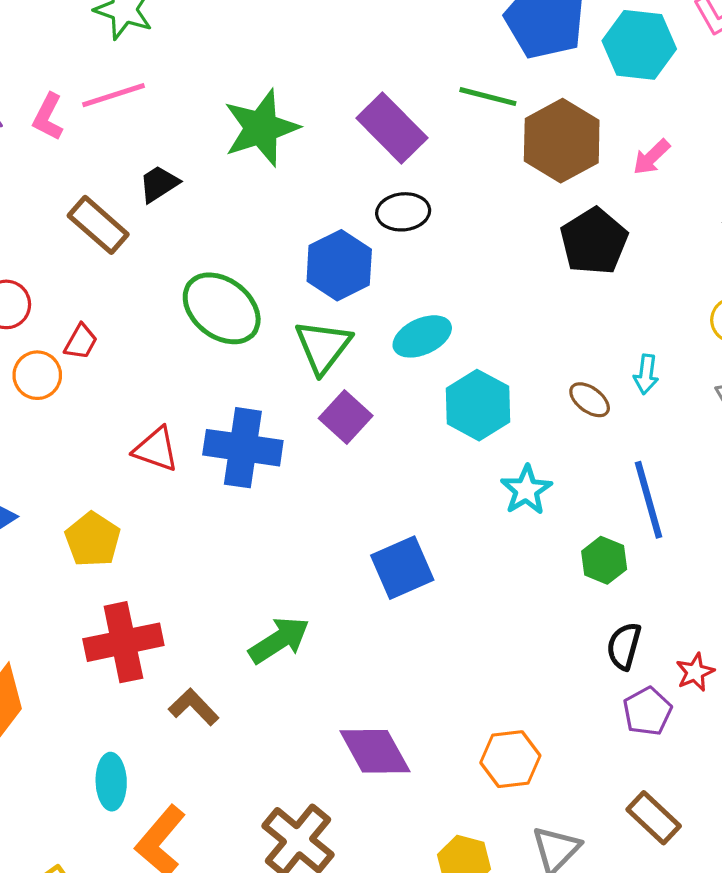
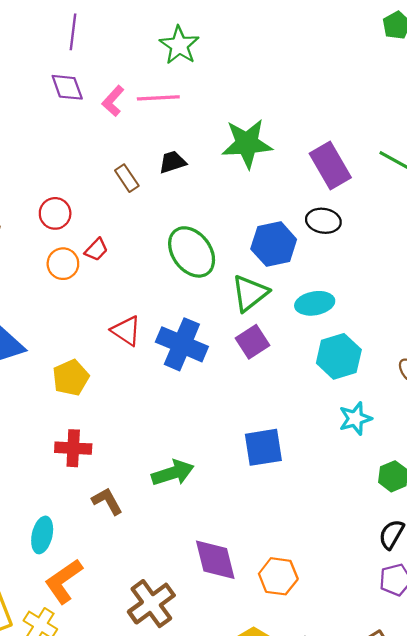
brown rectangle: (98, 225) -> (127, 178), size x0.7
red cross: (123, 642) -> (73, 448), size x0.7
orange hexagon: (510, 759) -> (278, 576), moved

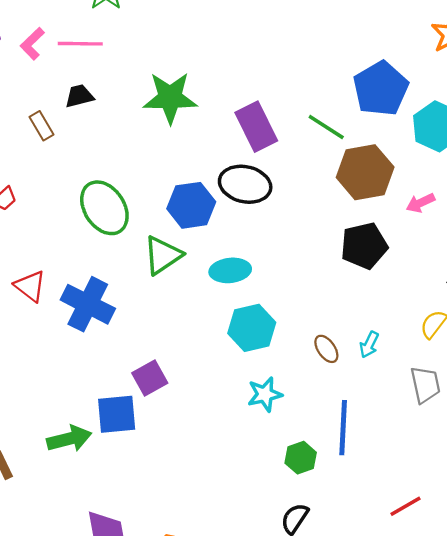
black trapezoid: (172, 162) -> (79, 96), moved
black ellipse: (323, 221) -> (245, 184), size x1.4
purple square: (252, 342) -> (150, 378), moved
blue square: (263, 447) -> (117, 414), moved

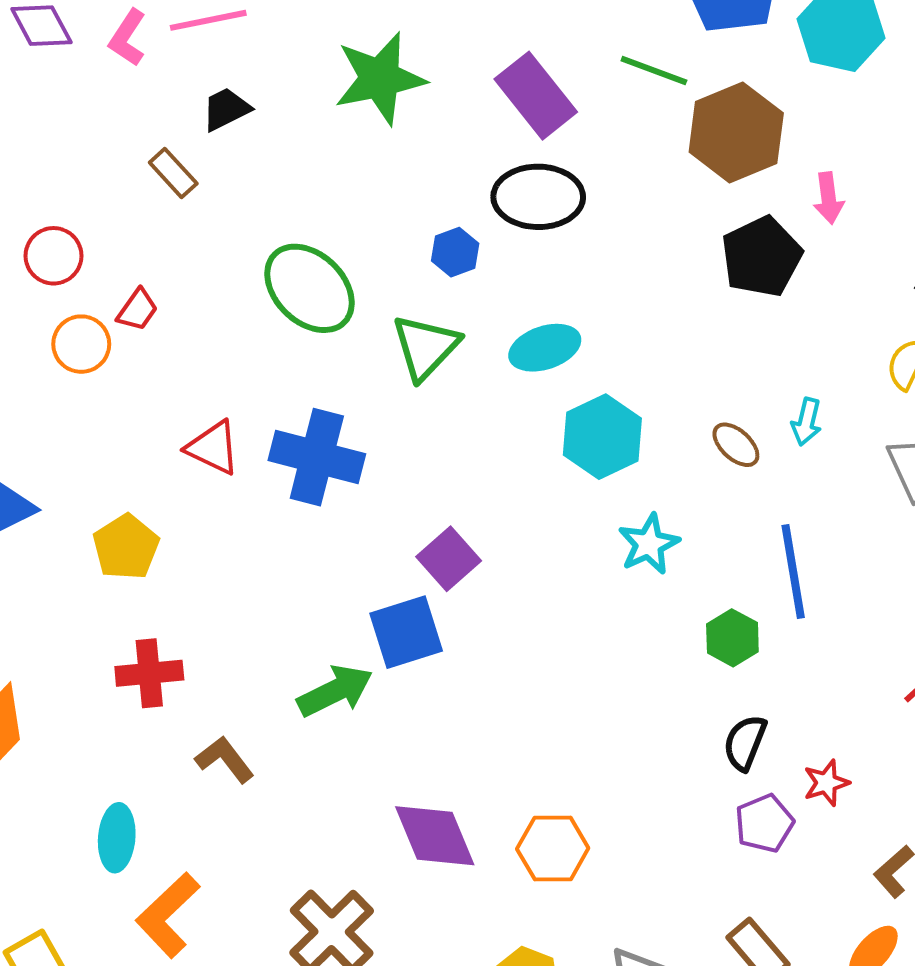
pink arrow: (420, 203) -> (829, 198), moved, turned -60
blue hexagon: (191, 205) -> (455, 252), size x0.6

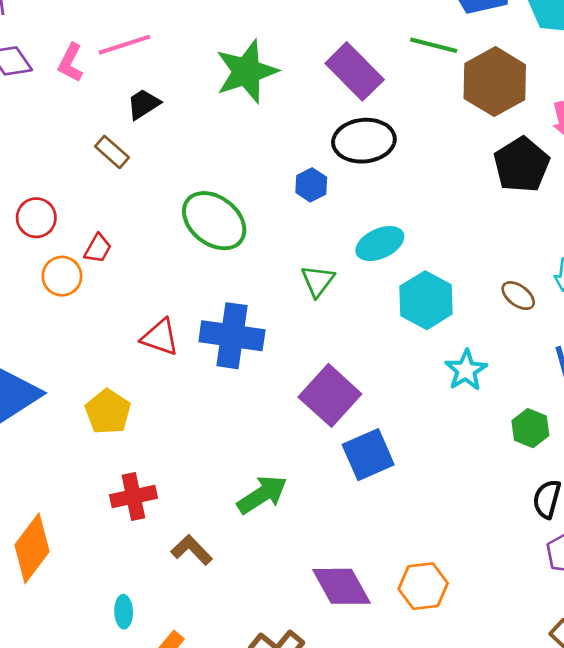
green triangle: (425, 347) -> (318, 281), moved, size x0.7
purple square: (449, 559) -> (330, 395), size x1.4
blue square: (406, 632) -> (368, 455), moved
cyan ellipse: (117, 838) -> (124, 612), size x0.7

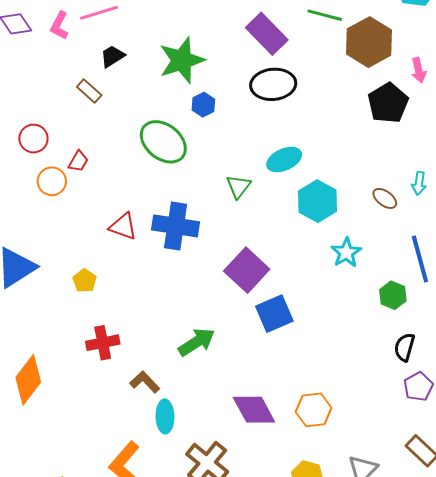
green star: (246, 72) -> (182, 60), moved
blue hexagon: (311, 185) -> (203, 105), moved
yellow pentagon: (108, 412) -> (85, 281), size x0.7
cyan ellipse: (124, 612) -> (165, 416), moved, size x1.4

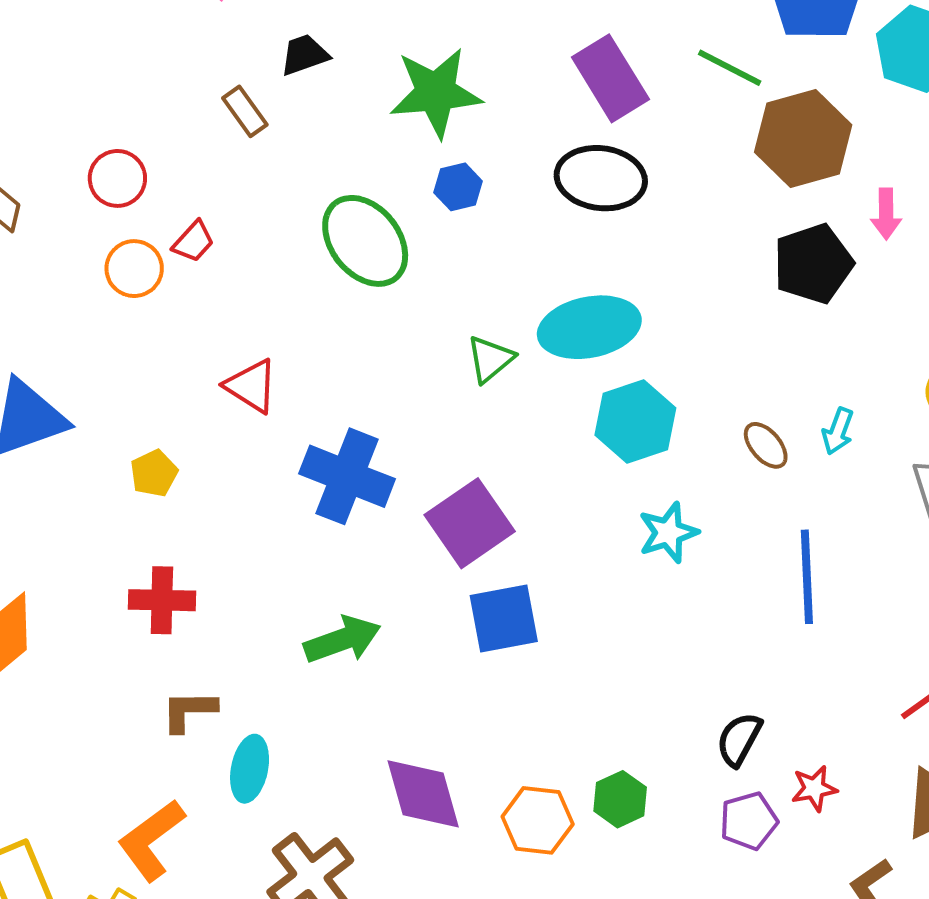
cyan ellipse: (284, 160) -> (589, 327), size x1.4
blue cross: (176, 226) -> (347, 476), moved
green hexagon: (393, 295) -> (620, 799), moved
brown L-shape: (145, 382) -> (189, 711), moved, turned -60

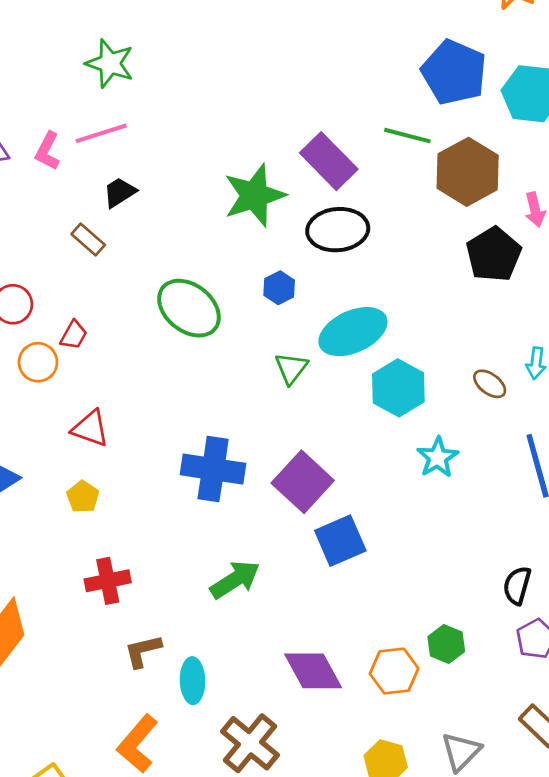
green star: (436, 92) -> (254, 195), moved
blue hexagon: (458, 187) -> (279, 288), moved
red triangle: (251, 386) -> (90, 428), moved

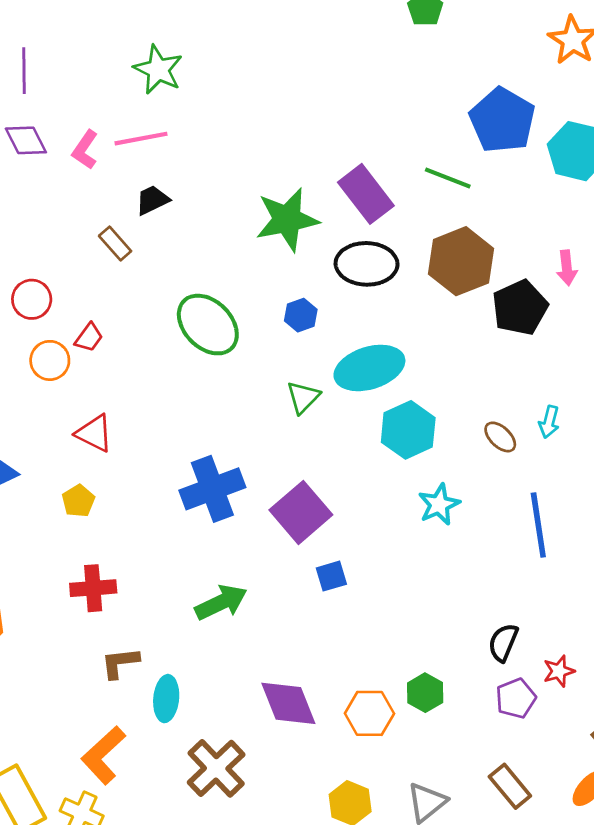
brown hexagon: (468, 172) -> (461, 261), moved
blue cross: (213, 469) -> (212, 489), turned -36
blue square: (340, 541) -> (331, 576), size x0.6

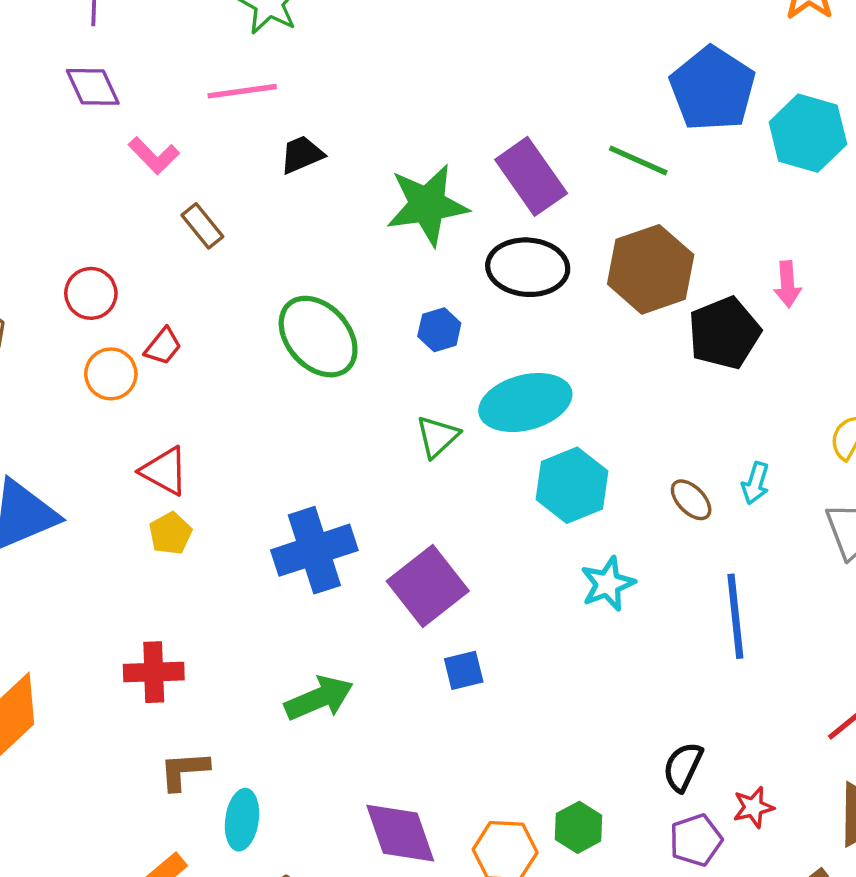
pink L-shape: (85, 150) -> (154, 156), moved, turned -81
black trapezoid: (152, 200) -> (302, 155), moved
yellow pentagon: (78, 501) -> (170, 533), moved

